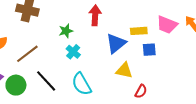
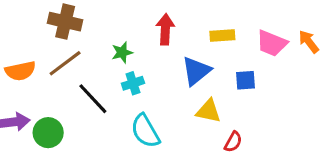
yellow rectangle: (139, 31) -> (222, 35), moved
cyan cross: (73, 52) -> (133, 83), turned 32
brown line: (27, 54) -> (65, 63), moved
black line: (46, 81) -> (93, 99), moved

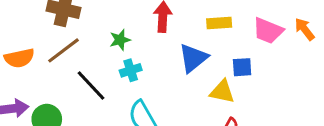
yellow triangle: (209, 111) -> (222, 92), moved

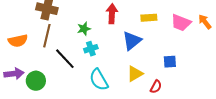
brown line: (64, 50) -> (47, 36), turned -40
blue square: (242, 67) -> (170, 62), moved
yellow triangle: (222, 92) -> (135, 74), moved, turned -42

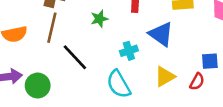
blue triangle: (132, 41) -> (161, 34), turned -45
cyan cross: (91, 49) -> (129, 51), moved
red semicircle: (156, 87) -> (197, 82), moved

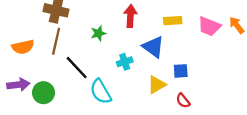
blue square: (210, 61) -> (181, 71), moved
red semicircle: (197, 82) -> (183, 101), moved, turned 112
cyan semicircle: (119, 84) -> (101, 92), moved

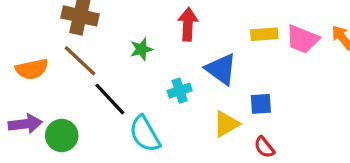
yellow rectangle: (173, 21) -> (264, 34), moved
brown line: (56, 41) -> (80, 61), turned -60

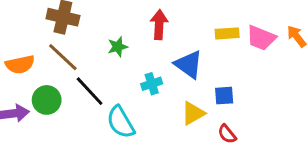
green circle: (62, 136) -> (47, 100), moved

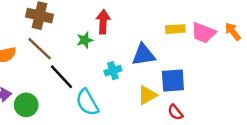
red arrow: (159, 25) -> (103, 22), moved
blue triangle: (189, 64) -> (144, 55), turned -45
blue square: (224, 96) -> (173, 80), size x1.5
green circle: (47, 100) -> (26, 105), moved

